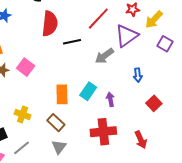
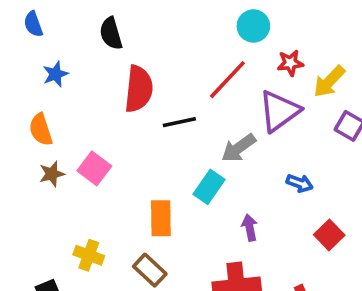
blue arrow: (138, 75) -> (300, 183), turned -64
cyan rectangle: (88, 91) -> (209, 187), moved

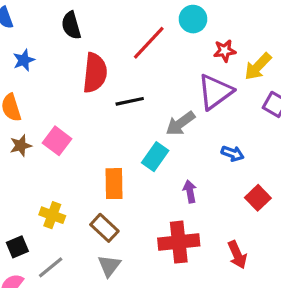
red line: (227, 80) -> (149, 43), moved

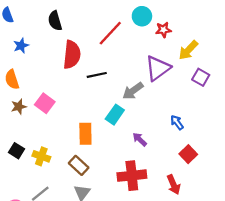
red star: (225, 51) -> (163, 30), moved
blue arrow: (233, 153) -> (177, 122), moved, turned -147
purple arrow: (190, 191) -> (140, 139), turned -35
red square: (258, 198) -> (188, 154), moved
black square: (17, 247) -> (16, 151), moved, turned -35

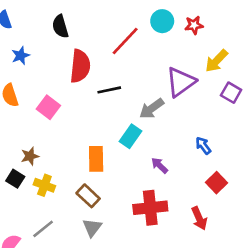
red star: (163, 30) -> (194, 25), moved
pink square: (45, 103) -> (48, 107), moved
brown star: (19, 107) -> (30, 156), moved

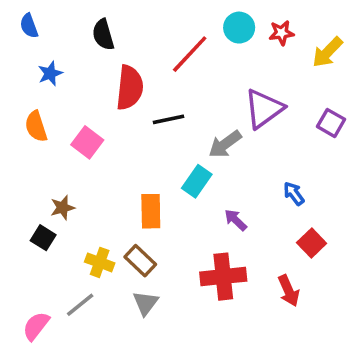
yellow arrow: (216, 61) -> (327, 52), moved
yellow cross: (44, 185) -> (100, 262), moved

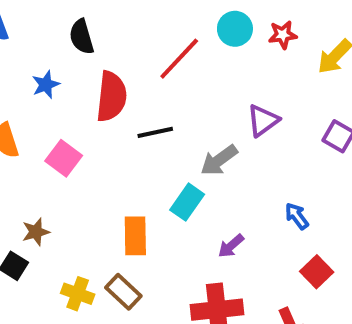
blue star: (50, 73) -> (46, 85), moved
purple triangle: (264, 109) -> (263, 120), size x0.7
purple arrow: (236, 220) -> (231, 246), turned -85

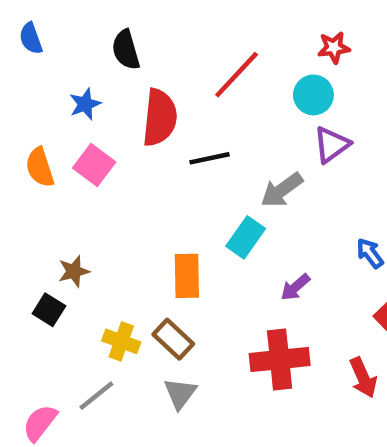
cyan circle: (235, 29) -> (313, 95), moved
red star: (283, 35) -> (334, 47), moved
pink square: (64, 158) -> (94, 165), moved

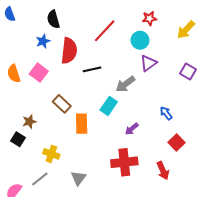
blue star: (85, 104) -> (43, 41), moved
brown rectangle: (173, 339) -> (62, 104), moved

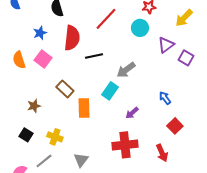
blue star: (43, 41) -> (40, 33), moved
purple triangle: (148, 63) -> (166, 45), moved
black square: (18, 139) -> (26, 135), moved

